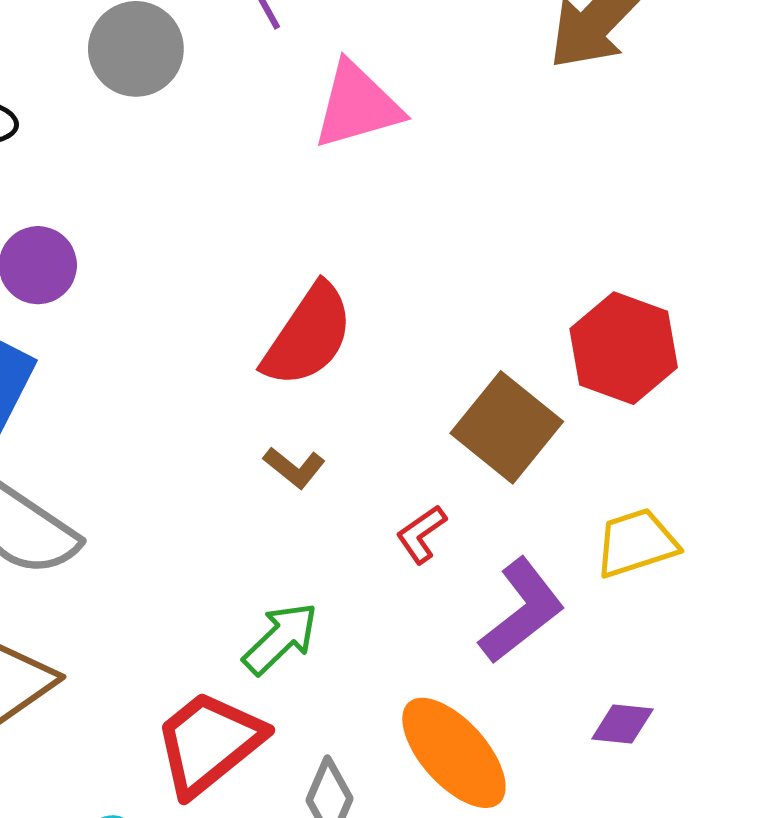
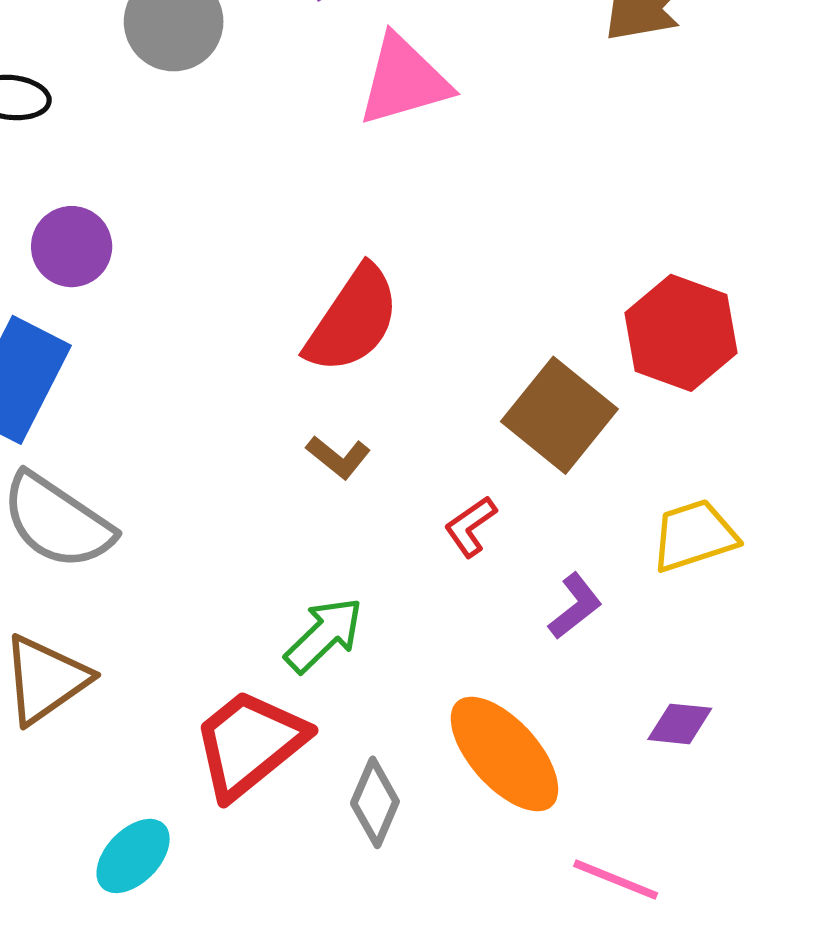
purple L-shape: (522, 611) -> (575, 606), size x0.6

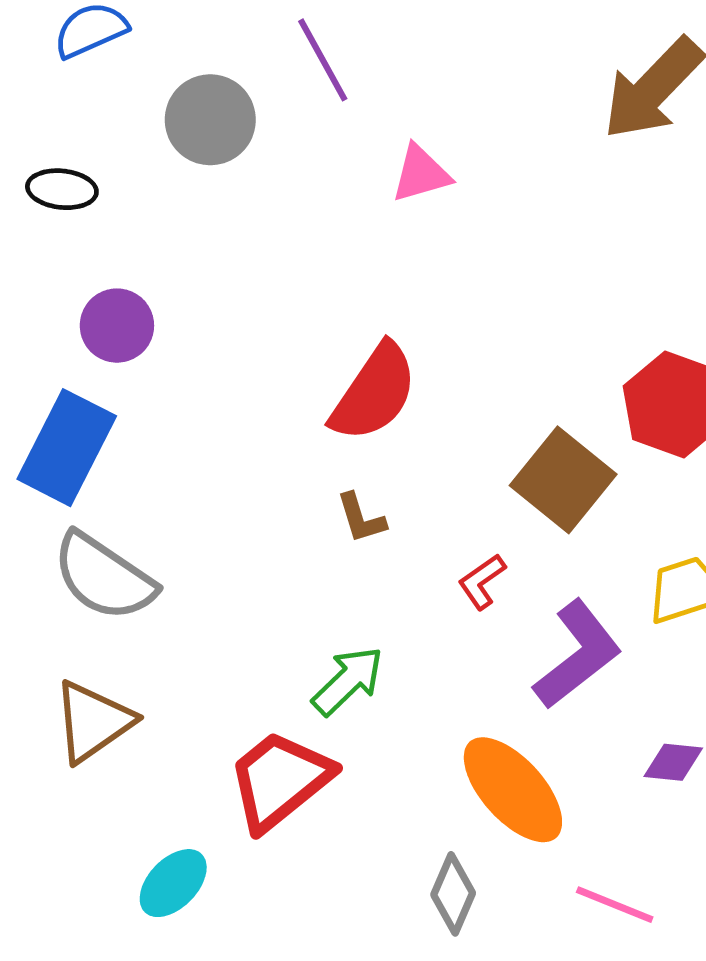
pink triangle: (404, 80) -> (421, 174), size x0.7
brown L-shape: (338, 457) -> (361, 518), turned 34
purple L-shape: (575, 606) -> (578, 655), size x1.8
gray diamond: (375, 802) -> (453, 894), moved

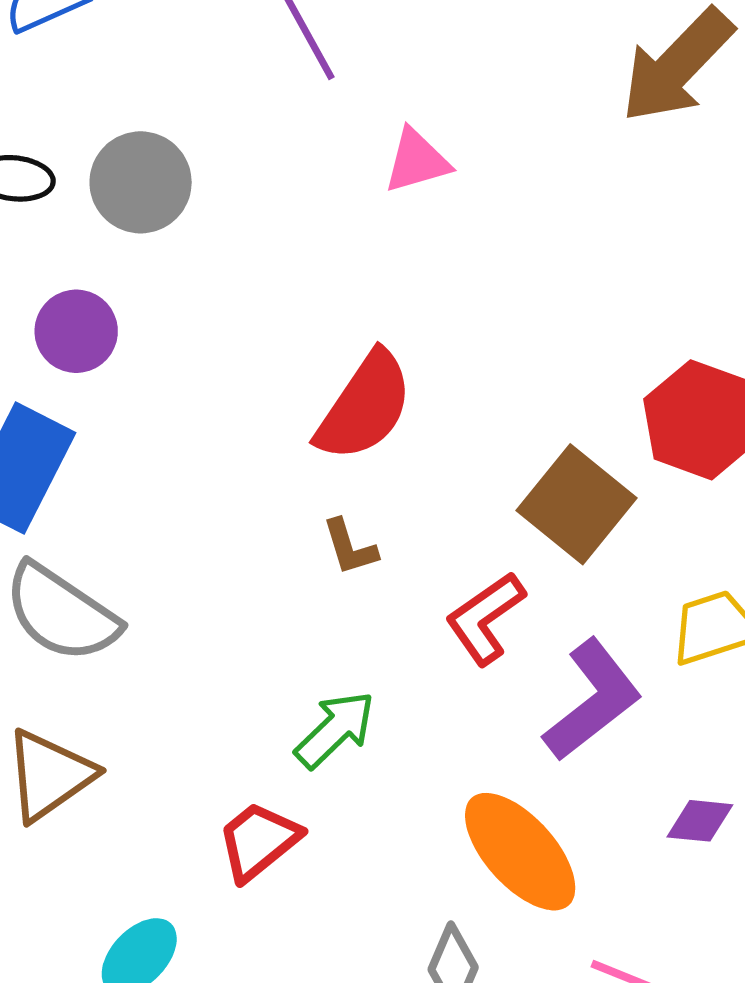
gray circle: (210, 120) -> (141, 182), moved
red L-shape: (482, 582) -> (485, 618), size x1.5
red trapezoid: (280, 780) -> (259, 841), size x0.7

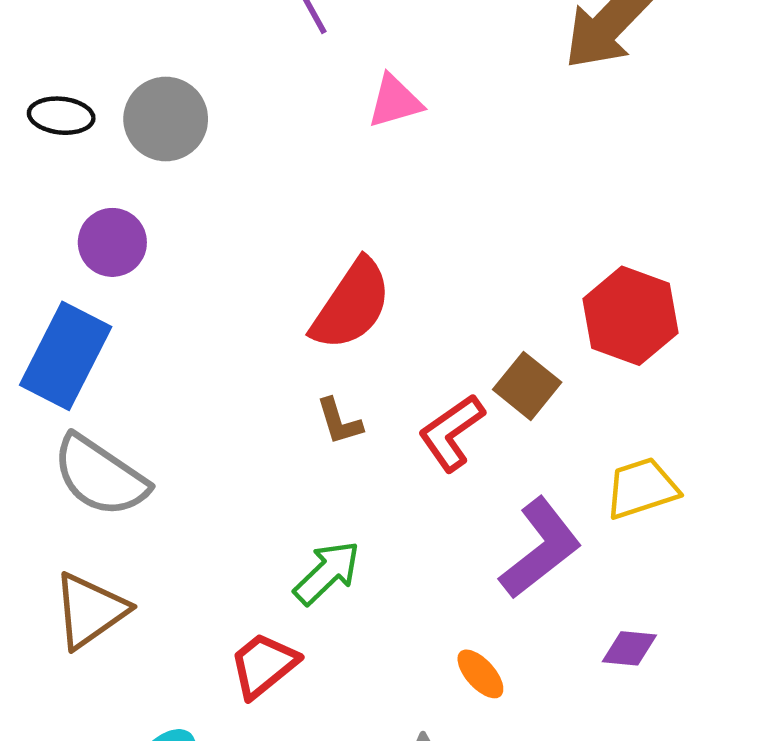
brown square: (576, 504) -> (527, 386), size x0.7
red L-shape: (485, 618) -> (452, 433), moved
orange ellipse: (520, 852) -> (480, 674), size x0.5

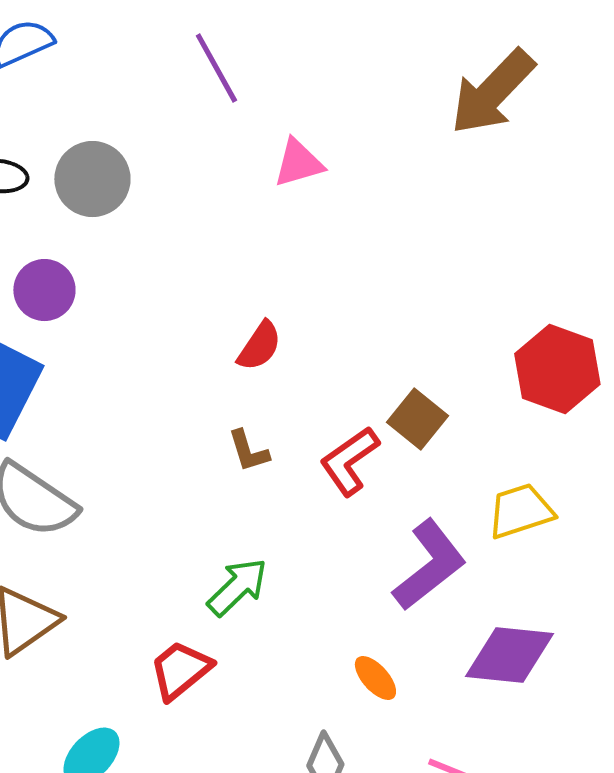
red semicircle: (351, 305) -> (259, 346), size x0.6
red hexagon: (631, 316) -> (557, 369), moved
purple diamond: (629, 648) -> (509, 655), size x1.8

